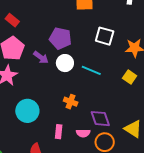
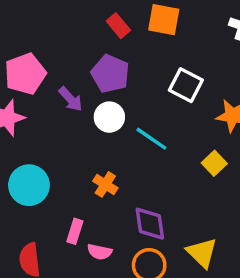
red rectangle: (12, 20) -> (118, 26), moved
pink semicircle: (83, 133) -> (100, 252), moved

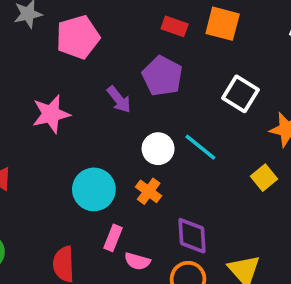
red rectangle: (118, 26) -> (175, 26), turned -35
pink pentagon: (25, 74) -> (78, 37), moved
white circle: (109, 117) -> (158, 149), moved
cyan circle: (29, 185) -> (94, 189), moved

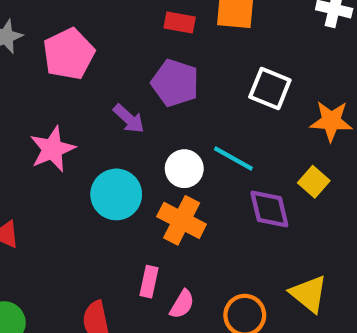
cyan circle: (94, 189) -> (116, 194), moved
orange cross: (149, 191) -> (182, 220), size x1.5
purple diamond: (192, 236) -> (269, 209), moved
pink semicircle: (137, 261) -> (182, 304), turned -65

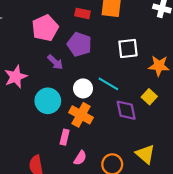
pink pentagon: (69, 54) -> (45, 28), moved
white square: (270, 88) -> (128, 48), turned -30
pink rectangle: (149, 282) -> (65, 137), moved

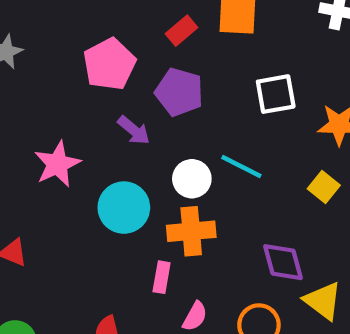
red rectangle: (82, 13) -> (182, 31), turned -48
purple diamond: (126, 110) -> (283, 262), moved
orange cross: (81, 115) -> (191, 231), turned -30

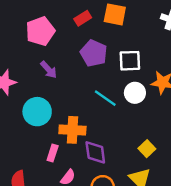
purple pentagon: (179, 92) -> (94, 53), moved
white circle: (192, 179) -> (135, 93), moved
yellow square: (324, 187) -> (147, 149), moved
purple diamond: (283, 262) -> (95, 152), moved

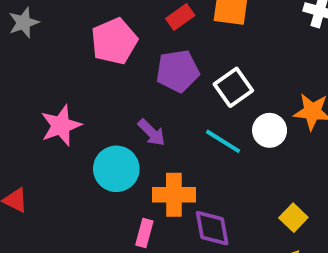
purple pentagon: (94, 53) -> (178, 71), moved, turned -30
white square: (130, 61) -> (233, 87), moved, turned -30
purple arrow: (49, 70) -> (152, 133), moved

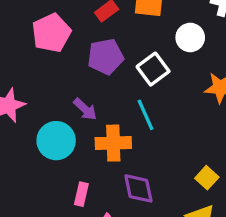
white circle: (270, 130) -> (190, 37), moved
cyan line: (223, 141) -> (146, 115), turned 36
orange cross: (174, 195) -> (113, 143), moved

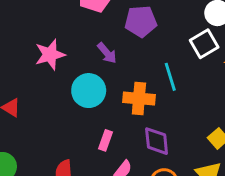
white square: (153, 69) -> (204, 44), moved
purple arrow: (85, 109) -> (107, 53), moved

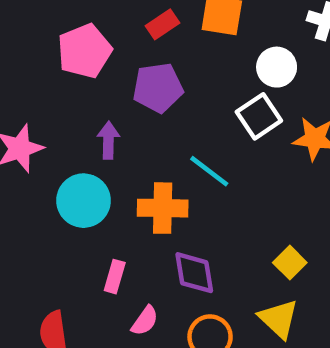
purple arrow: (107, 53) -> (108, 140), turned -135
cyan line: (170, 77) -> (209, 171), turned -32

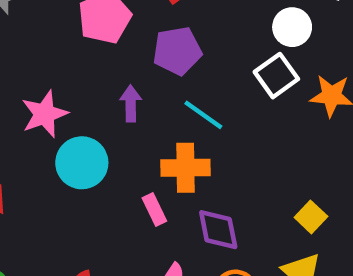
cyan line: (209, 171) -> (203, 115), moved
cyan circle: (84, 201) -> (82, 163), moved
pink rectangle: (115, 277) -> (154, 209), moved, turned -40

